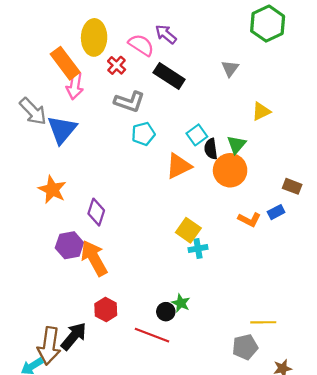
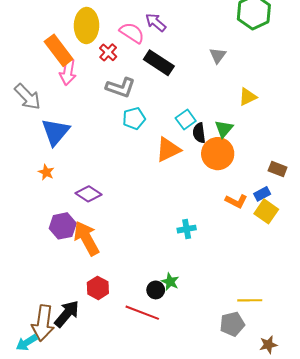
blue triangle: (62, 130) -> (55, 132), moved
orange star: (52, 190) -> (46, 172), size x0.6
purple diamond: (96, 212) -> (89, 194), turned -75
yellow square: (188, 230) -> (266, 211), moved

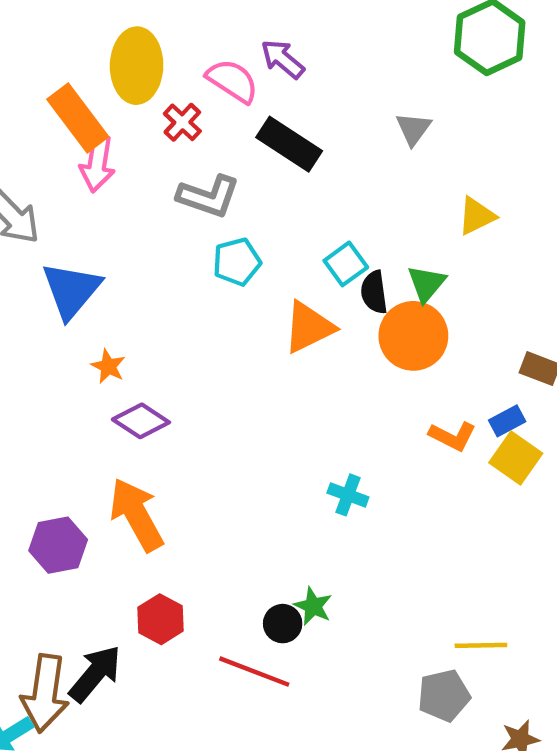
orange star: (46, 172) -> (108, 366), moved
purple hexagon: (63, 226) -> (58, 545), moved
cyan cross: (187, 229) -> (348, 495), turned 30

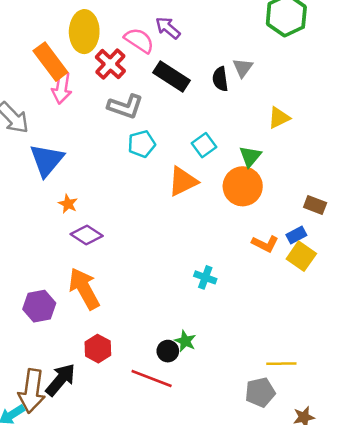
red cross: (182, 122) -> (110, 64), size x1.4
black semicircle: (374, 292) -> (220, 79), moved

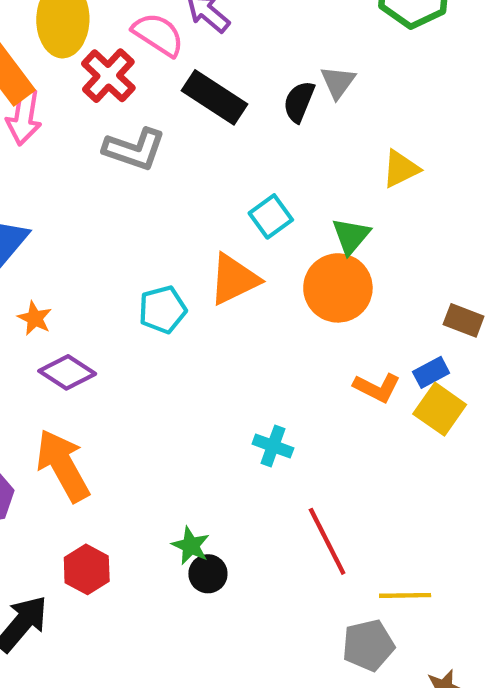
black semicircle: (220, 79) -> (299, 102), turned 30
cyan pentagon: (142, 144) -> (163, 310), moved
green star: (185, 341) -> (191, 546), moved
red line: (152, 378) -> (327, 541), moved, turned 42

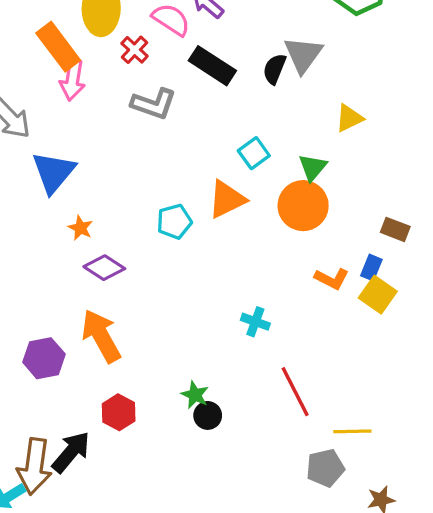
red cross: (108, 76) -> (135, 50), size x0.7
gray triangle: (338, 82) -> (303, 55), size x1.5
blue rectangle: (431, 372) -> (371, 268), turned -40

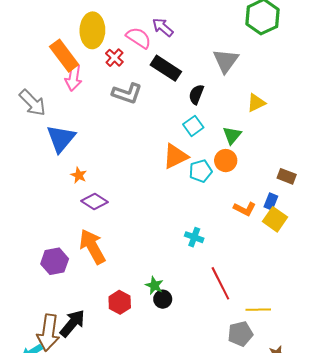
black semicircle: (274, 69) -> (196, 94), moved
orange circle: (303, 206) -> (226, 161), size x0.7
cyan pentagon: (174, 222) -> (201, 171), moved
red hexagon: (119, 412) -> (120, 302), moved

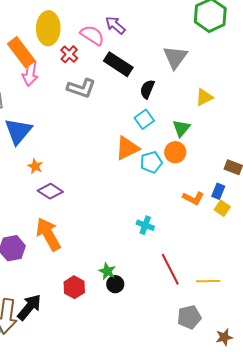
yellow square: (275, 219) -> (222, 208), size x0.7
yellow line: (258, 310) -> (208, 281), moved

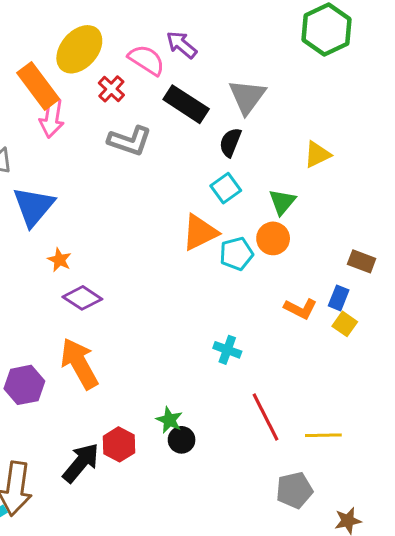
yellow ellipse: (48, 28) -> (79, 49), turned 40
gray triangle: (175, 57) -> (247, 97), moved
black arrow: (29, 307) -> (81, 463), moved

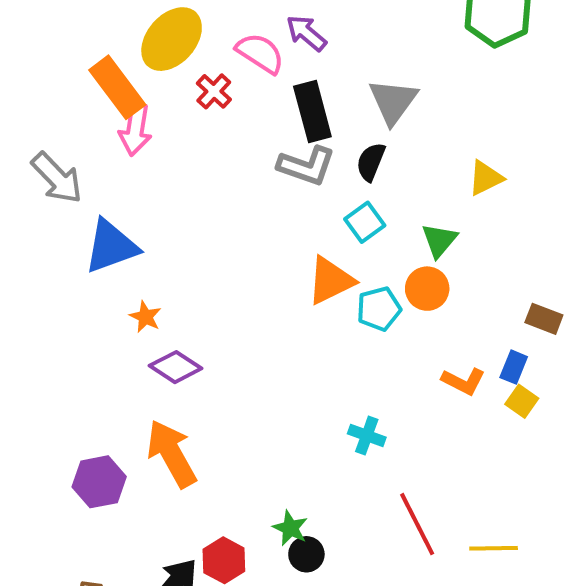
black rectangle: (186, 104) -> (312, 112), turned 42
gray L-shape: (130, 141) -> (306, 166), moved
blue triangle: (34, 206) -> (111, 246), turned 30

